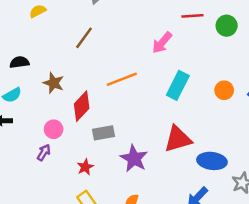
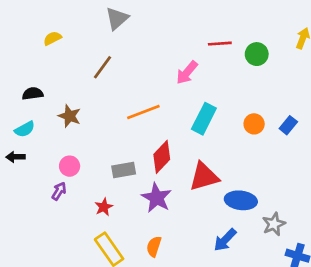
red diamond: (82, 106) -> (162, 157), moved

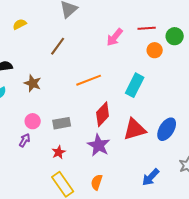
pink arrow: (187, 73) -> (115, 37), moved
orange circle: (254, 124) -> (155, 50), moved
gray rectangle: (124, 170) -> (62, 123), moved
blue ellipse: (241, 200) -> (167, 129), moved, turned -65

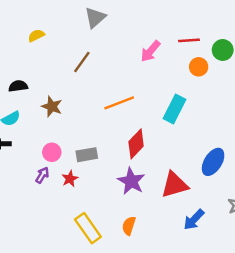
red triangle: (135, 129) -> (175, 185), moved
red star: (59, 152) -> (70, 179), moved

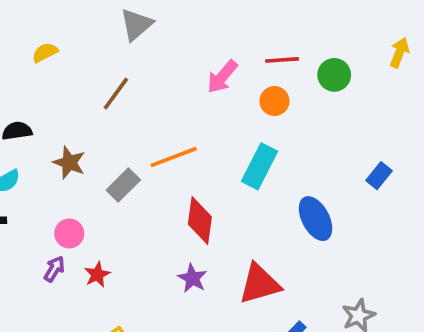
orange circle: (199, 67) -> (274, 101), moved
red diamond: (136, 144) -> (200, 220), turned -36
gray rectangle: (87, 155) -> (123, 185), moved, turned -35
blue ellipse: (213, 162) -> (316, 219), moved, turned -60
purple star: (131, 181) -> (192, 278), size x0.7

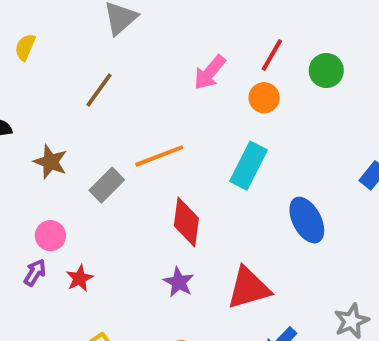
yellow semicircle: (45, 53) -> (25, 47), turned -40
red line: (282, 60) -> (272, 55), turned -56

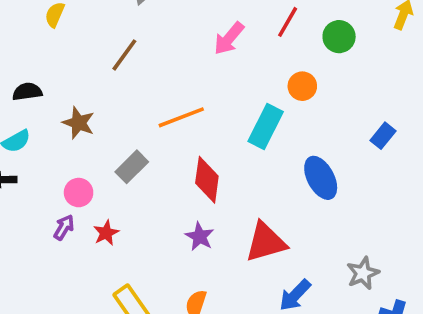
orange circle: (264, 98) -> (302, 86), moved
gray rectangle: (107, 185) -> (132, 167), moved

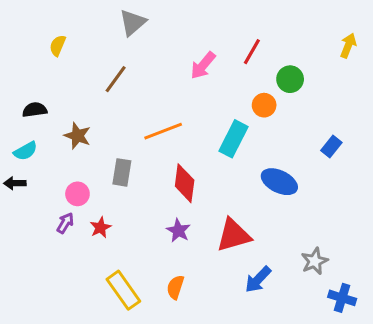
green circle: (339, 37) -> (290, 79), moved
gray rectangle: (132, 167) -> (122, 172), turned -36
blue ellipse: (321, 178) -> (279, 182), turned -36

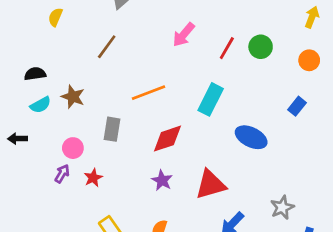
red line: (252, 52) -> (227, 48), moved
orange circle: (264, 105) -> (309, 60), moved
cyan semicircle: (25, 151) -> (40, 105), moved
red diamond: (185, 183) -> (167, 139), turned 64

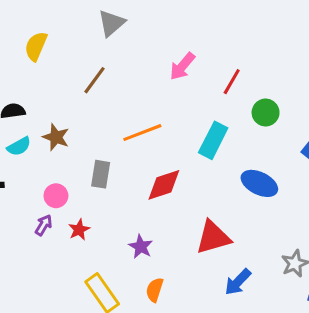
yellow semicircle: (55, 17) -> (36, 46), size x1.4
green circle: (261, 47) -> (266, 113), moved
purple star: (162, 180) -> (141, 247), moved

